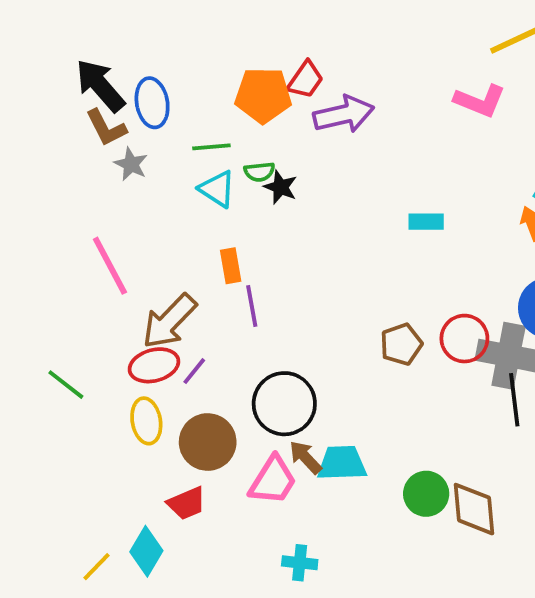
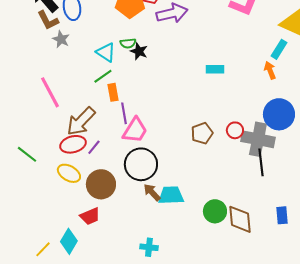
green line: (211, 147) -> (103, 76), moved, turned -30
red circle: (464, 339) -> (235, 130), size x0.7
yellow ellipse: (146, 421) -> (69, 173), turned -50
pink trapezoid: (273, 480) -> (135, 130), moved

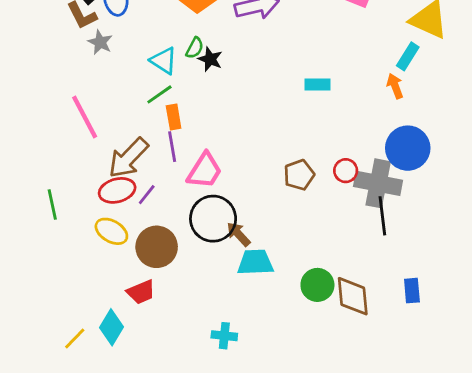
green semicircle: (128, 43) -> (195, 48), turned -56
purple line: (124, 113) -> (172, 147), moved
green line: (27, 154) -> (52, 205), turned 40
brown arrow: (152, 192) -> (238, 234), moved

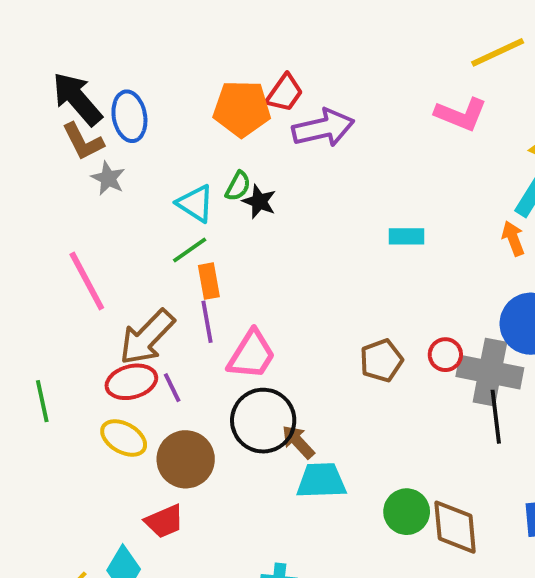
purple line: (147, 195) -> (172, 388), turned -65

